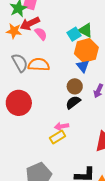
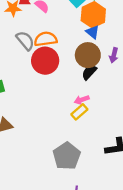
brown circle: (75, 86) -> (88, 55), size x1.5
red circle: (19, 103) -> (45, 61), moved

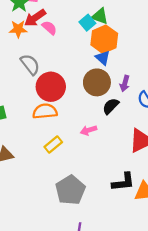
orange semicircle: (46, 39) -> (45, 111), moved
black semicircle: (89, 72) -> (111, 106), moved
yellow rectangle: (79, 112) -> (53, 145), moved

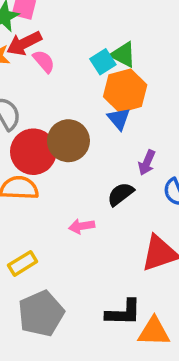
brown circle: (97, 82) -> (68, 141), moved
yellow rectangle: (53, 145) -> (23, 263), moved

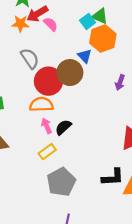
blue triangle: (119, 119) -> (85, 56), moved
black semicircle: (121, 194) -> (63, 127), moved
pink arrow: (82, 226) -> (47, 126), moved, turned 80

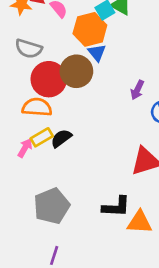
orange hexagon: (103, 38) -> (90, 29), moved
gray semicircle: (30, 58) -> (29, 49), turned 135
pink arrow: (47, 126) -> (25, 148), moved, turned 48
yellow rectangle: (47, 152) -> (42, 137), moved

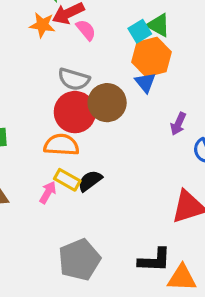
orange hexagon: (90, 29) -> (152, 57), moved
gray semicircle: (29, 49) -> (74, 79), moved
blue triangle: (97, 53) -> (145, 82), moved
yellow rectangle: (42, 137) -> (67, 180), turned 60

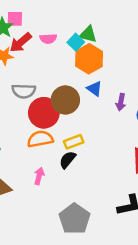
pink semicircle: (86, 30) -> (48, 39), moved, turned 140
gray semicircle: (74, 79) -> (24, 91), moved
blue triangle: (145, 82) -> (94, 89), moved
yellow rectangle: (67, 180) -> (74, 142), moved, turned -36

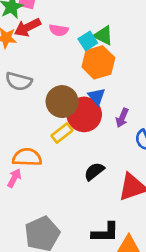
red circle: (44, 113) -> (84, 114), moved
orange semicircle: (40, 139) -> (27, 157), moved
yellow rectangle: (74, 142) -> (62, 133), moved, turned -30
black semicircle: (68, 160) -> (94, 171), moved

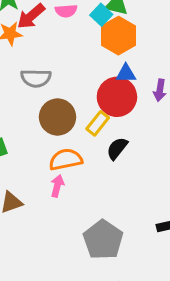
blue triangle: (97, 96) -> (126, 74), turned -36
brown circle: (62, 102) -> (58, 117), moved
black semicircle: (94, 171) -> (117, 148), moved

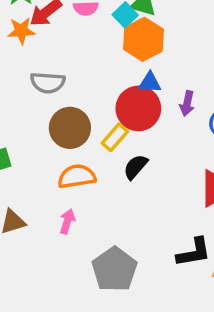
pink arrow: (57, 186) -> (67, 221), moved

